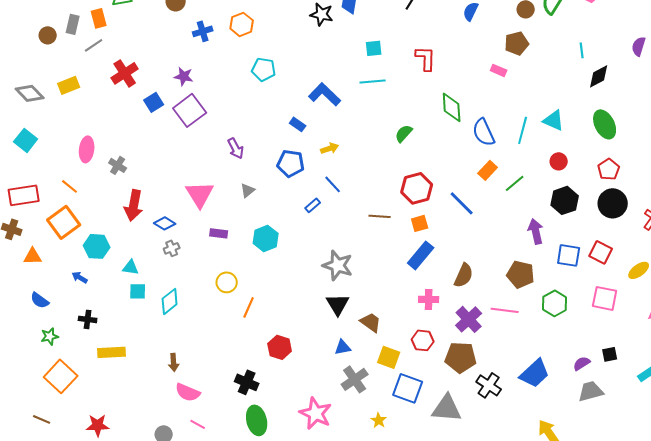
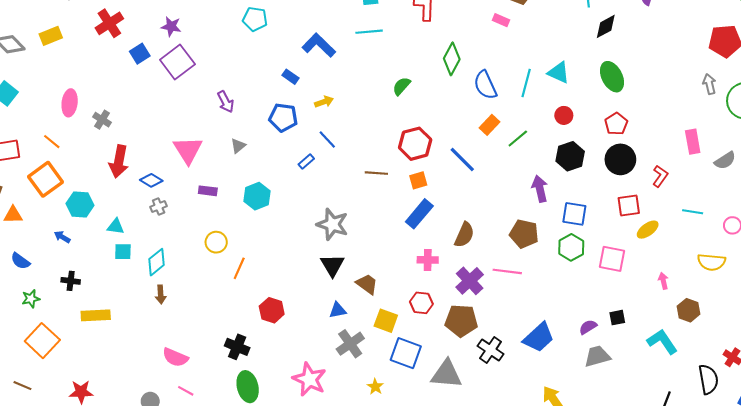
green diamond: (452, 107) -> (452, 59), turned 32
red square: (601, 252) -> (629, 205), moved, turned -35
green hexagon: (555, 303) -> (571, 247), moved
brown arrow: (174, 362) -> (161, 294), moved

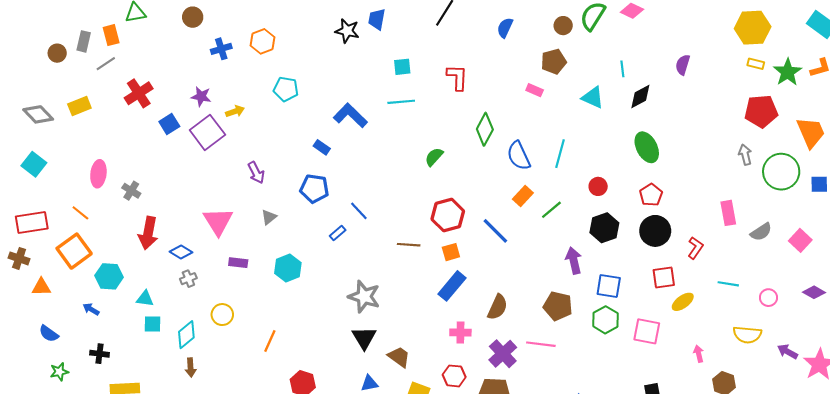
cyan triangle: (559, 72) -> (593, 98), moved
yellow arrow: (324, 102) -> (235, 111), moved
yellow circle: (216, 242) -> (222, 315), moved

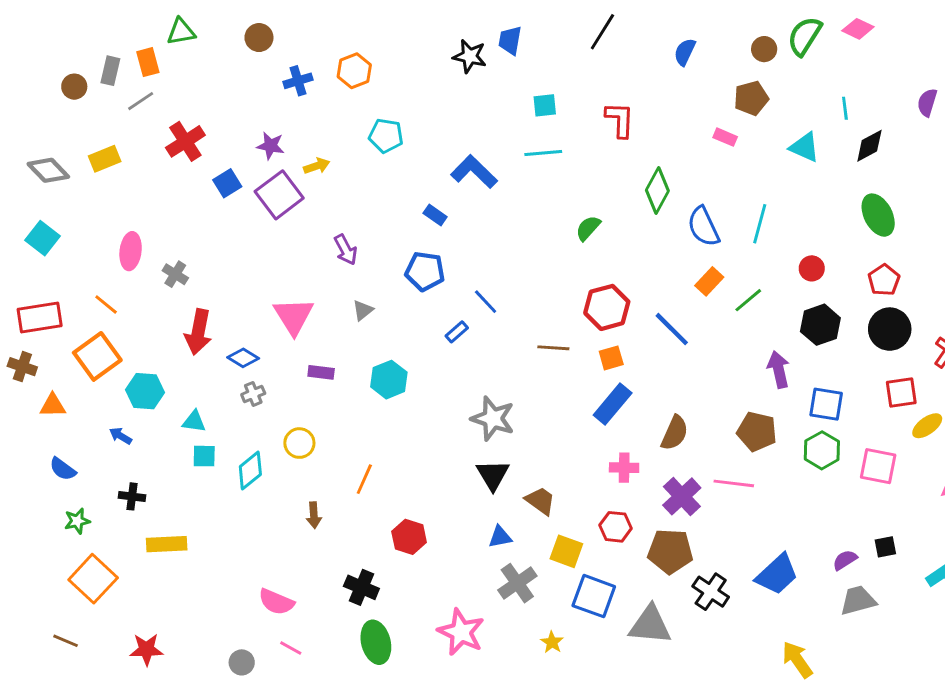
brown arrow: (191, 367) -> (314, 515), moved

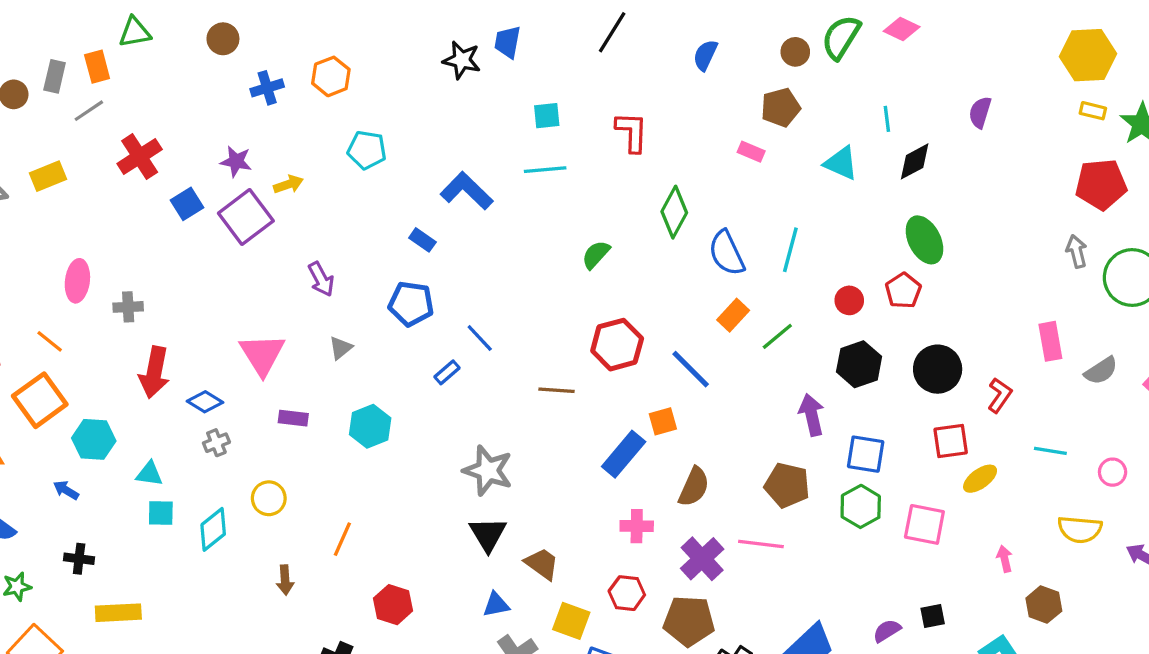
gray cross: (175, 274) -> (128, 307), turned -35
red pentagon: (884, 280) -> (903, 291), moved
orange square: (611, 358) -> (663, 421), moved

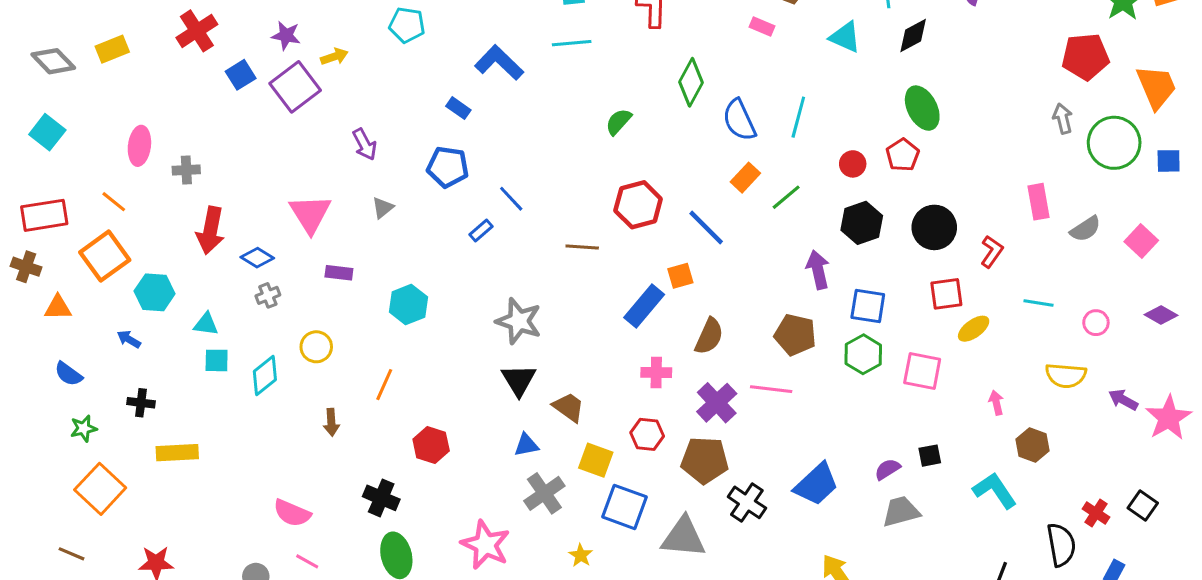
cyan hexagon: (370, 426) -> (408, 304), moved

